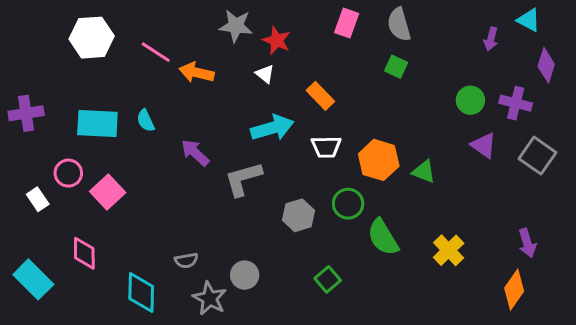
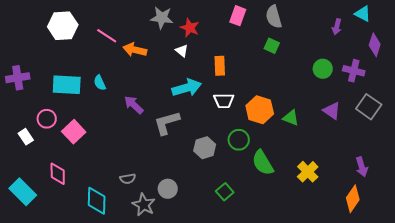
orange rectangle: (320, 96) -> (220, 66), turned 42
purple triangle: (484, 145) -> (332, 111), moved

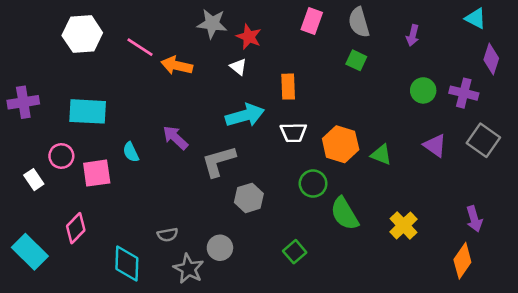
purple arrow: (337, 27) -> (413, 35), moved
cyan semicircle: (100, 83) -> (131, 152), moved
pink square: (74, 132) -> (97, 173), turned 35
gray hexagon: (205, 148) -> (249, 198), moved
pink diamond: (58, 174) -> (76, 228), turned 45

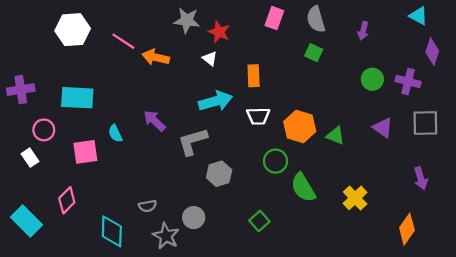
gray square: (483, 140) -> (425, 123), turned -36
pink circle: (61, 156) -> (44, 130), moved
purple arrow: (474, 219) -> (421, 178), moved

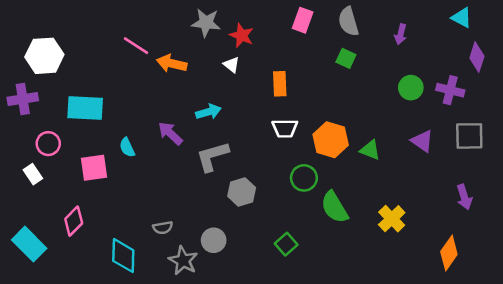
white hexagon: (73, 30) -> (44, 56), moved
cyan arrow: (216, 101) -> (209, 112), moved, size x0.7

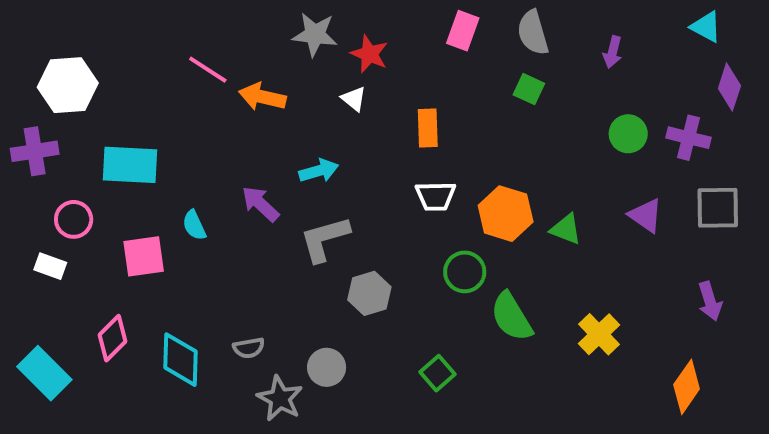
white rectangle: (33, 174) -> (50, 266), turned -36
cyan diamond: (123, 256) -> (181, 360), moved

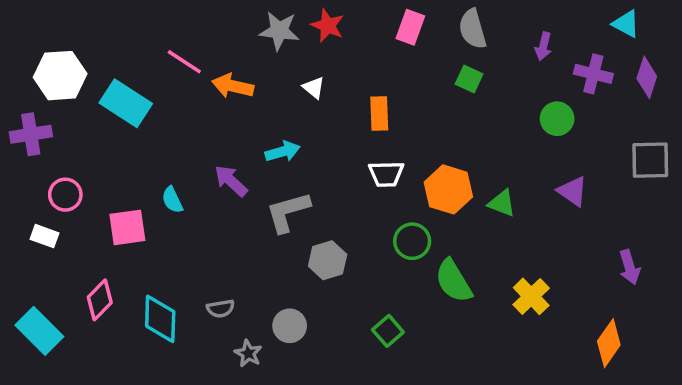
red star: (369, 54) -> (328, 26), moved
purple cross: (689, 138) -> (593, 74), moved
cyan rectangle: (130, 165) -> (126, 103), moved, turned 30
gray square: (718, 208) -> (650, 160), moved
gray star: (280, 398) -> (248, 353), size x0.7

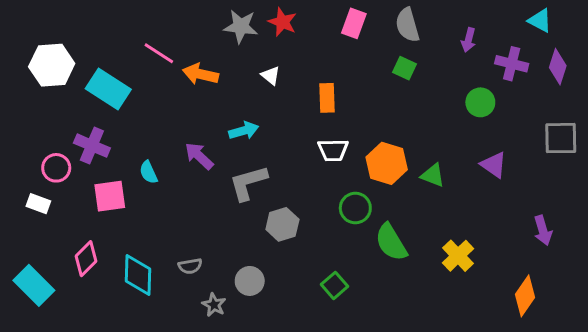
purple cross: (31, 134) -> (92, 146), moved, turned 32

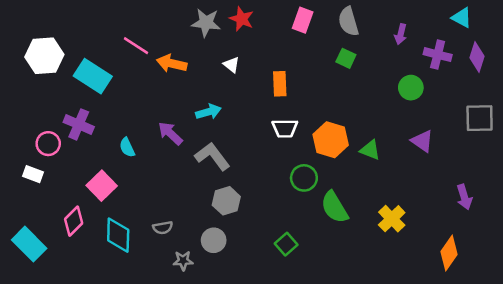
gray L-shape: (248, 183) -> (212, 156), turned 69
pink square: (110, 196) -> (102, 186), moved, turned -36
gray hexagon: (282, 224) -> (226, 201), moved
gray star: (214, 305) -> (183, 261), turned -30

